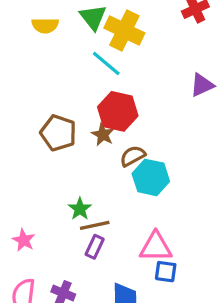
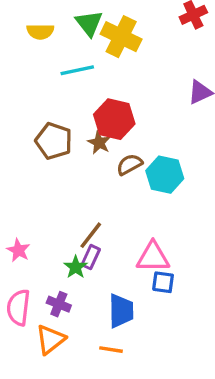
cyan line: (106, 64) -> (77, 70), moved, turned -52
cyan hexagon: (151, 177) -> (165, 175), moved
green star: (80, 209) -> (76, 267), moved
brown line: (95, 225) -> (91, 235), turned -40

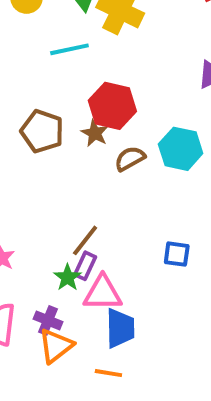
cyan hexagon: (165, 175) -> (181, 149), moved
pink triangle: (153, 257) -> (103, 293), moved
blue square: (163, 282) -> (177, 254), moved
orange triangle: (50, 339) -> (56, 346), moved

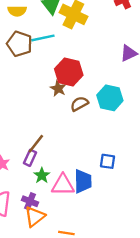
brown pentagon: (42, 131) -> (19, 44), moved
brown line: (85, 240) -> (36, 144), moved
purple rectangle: (85, 266) -> (30, 158), moved
blue trapezoid: (120, 328) -> (83, 181), moved

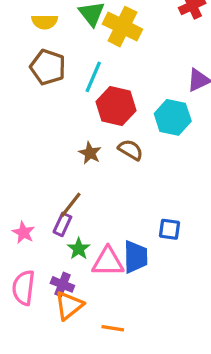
cyan line: (43, 38) -> (93, 77), moved, turned -55
brown star: (58, 88) -> (90, 153), moved
cyan hexagon: (110, 98) -> (173, 117), moved
brown semicircle: (79, 104) -> (131, 150), turned 60

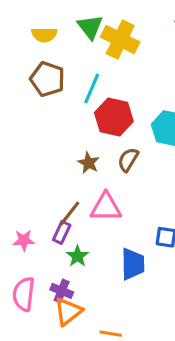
brown semicircle: (131, 150) -> (128, 160), turned -90
pink star: (24, 233) -> (24, 240), turned -30
pink triangle: (108, 262) -> (106, 207), moved

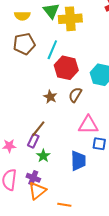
yellow cross: (120, 40) -> (70, 19), turned -30
brown pentagon: (47, 79) -> (24, 44), turned -30
pink triangle: (106, 207) -> (88, 125), moved

